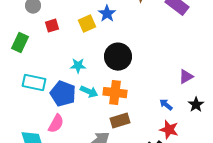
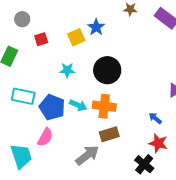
cyan star: (78, 66) -> (67, 70), moved

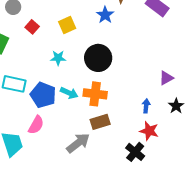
blue star: (96, 27) -> (105, 15), moved
red square: (41, 39) -> (32, 27), turned -32
blue arrow: (155, 118) -> (146, 106), turned 56

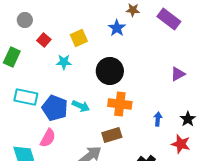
cyan star: (58, 58) -> (64, 62), moved
purple triangle: (166, 78) -> (178, 74), moved
orange cross: (95, 94) -> (120, 104), moved
red star: (149, 131) -> (181, 144), moved

